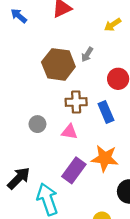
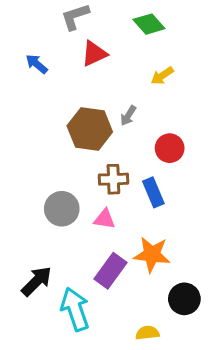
gray circle: (37, 124) -> (62, 209), size x1.5

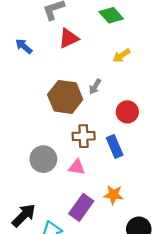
orange star: (152, 255) -> (113, 195), size x0.7

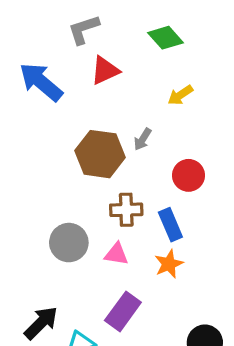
blue arrow: (24, 46) -> (41, 82), size x1.8
orange star: (113, 195) -> (169, 264), moved, turned -30

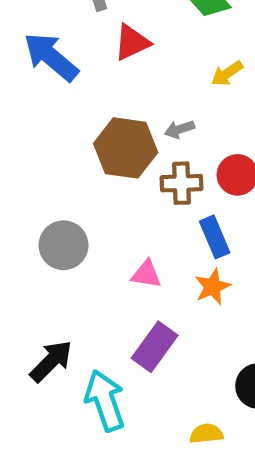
gray arrow: (143, 139) -> (179, 129), turned 40
brown cross: (126, 210) -> (182, 183), moved
gray circle: (69, 243) -> (64, 245), moved

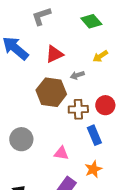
red triangle: (132, 42) -> (54, 54), moved
gray arrow: (179, 129) -> (77, 75), moved
orange star: (213, 287) -> (93, 169), moved

